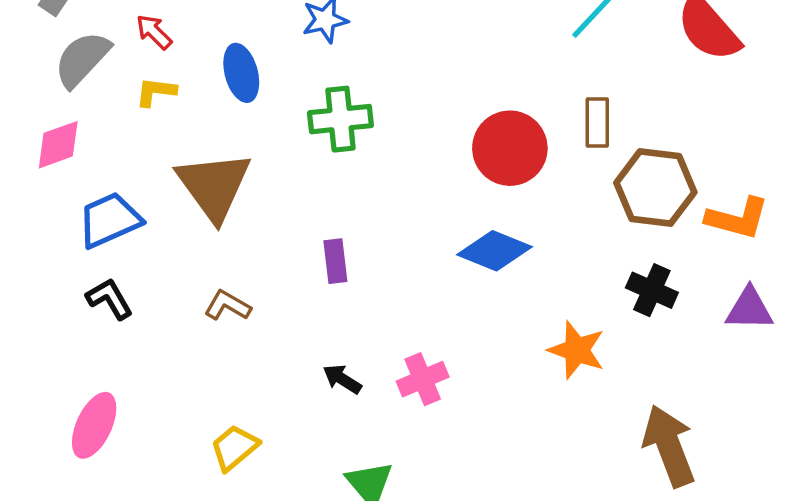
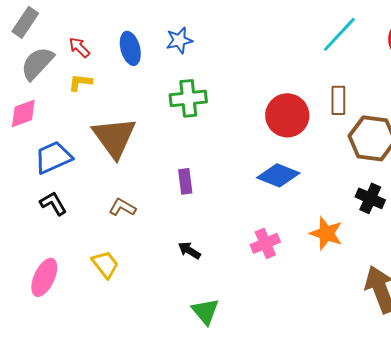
blue ellipse: (241, 73) -> (130, 48), moved
pink cross: (423, 379) -> (265, 243), moved
yellow trapezoid: (234, 448) -> (105, 264), moved, turned 92

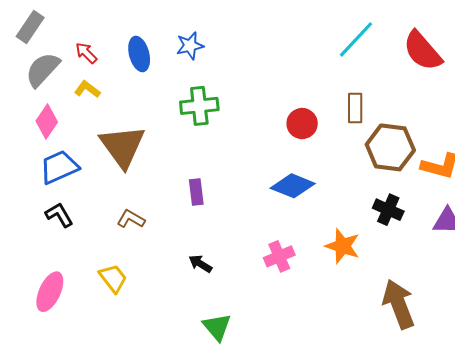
yellow L-shape: (80, 82) -> (87, 89), turned 30
pink diamond: (23, 113) -> (47, 121), moved, turned -36
red circle: (287, 115) -> (302, 124), size x0.7

